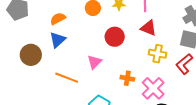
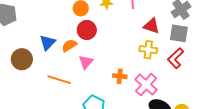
orange semicircle: (58, 19) -> (69, 45), moved
red triangle: (148, 28) -> (151, 26), moved
red circle: (115, 37) -> (87, 30), moved

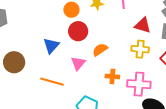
blue triangle: (47, 42) -> (51, 46), moved
orange semicircle: (69, 45) -> (100, 50), moved
pink cross: (146, 85) -> (139, 84), turned -35

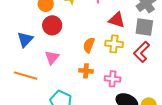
orange semicircle: (100, 50) -> (89, 45), moved, turned -35
pink cross: (139, 84) -> (113, 79), size x0.7

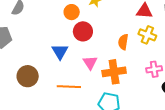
yellow cross: (114, 44) -> (147, 35), turned 30
orange cross: (86, 71) -> (114, 72), moved, size x1.6

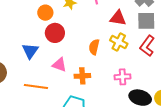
pink triangle: (90, 63) -> (59, 65), turned -42
orange cross: (114, 72) -> (82, 76), size x0.7

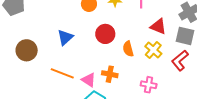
red circle: (55, 33) -> (105, 34), moved
orange semicircle: (94, 47) -> (128, 49), turned -42
pink triangle: (59, 65) -> (89, 80), moved

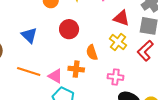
blue triangle: (65, 37) -> (29, 35), turned -30
orange semicircle: (128, 49) -> (92, 53), moved

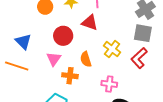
red triangle: (121, 18) -> (90, 23), moved
orange line: (29, 71) -> (17, 66), moved
pink triangle: (55, 76) -> (54, 59), moved, turned 35

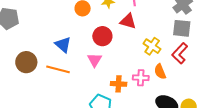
orange semicircle: (86, 59) -> (160, 72), moved
orange cross: (70, 76) -> (119, 84), moved
pink cross: (109, 84) -> (141, 78), moved

